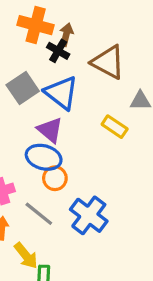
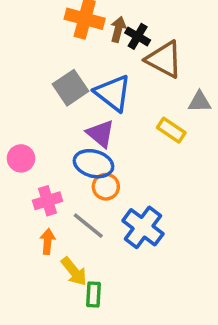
black cross: (58, 51) -> (138, 36), moved

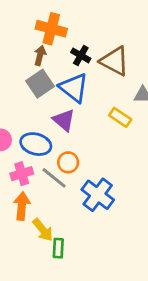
brown arrow: (118, 29) -> (40, 55), moved
black cross: (138, 36) -> (81, 55), moved
blue ellipse: (93, 164) -> (36, 144), moved
gray line: (88, 226) -> (54, 178), moved
orange arrow: (48, 241) -> (22, 206), size x1.4

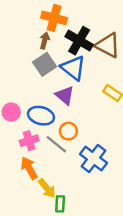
black cross: (81, 55) -> (79, 41), size x1.6
orange arrow: (22, 206) -> (29, 168), turned -35

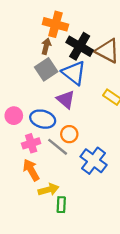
yellow arrow: (47, 188) -> (48, 190), turned -66

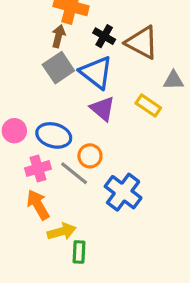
black cross: (80, 46) -> (104, 36), size x0.6
purple triangle: (66, 99) -> (103, 109), moved

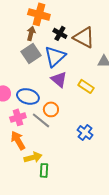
blue triangle: (96, 72) -> (55, 56), turned 40
yellow rectangle: (148, 105) -> (86, 86), moved
blue cross: (123, 192) -> (85, 132), moved, size x0.7

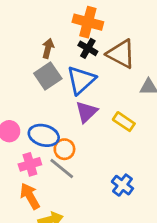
orange cross: (39, 14) -> (88, 22), moved
purple triangle: (59, 79) -> (87, 112), turned 36
orange circle: (51, 109) -> (64, 149), moved

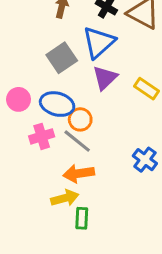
gray square: (48, 76) -> (62, 58), moved
orange arrow: (30, 196) -> (79, 173), moved, turned -68

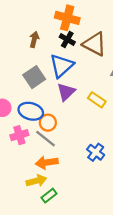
green rectangle: (82, 218) -> (49, 196), turned 49

